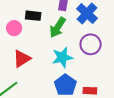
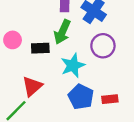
black rectangle: (33, 16) -> (40, 48), moved
red triangle: (22, 59) -> (32, 86), moved

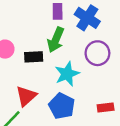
blue pentagon: (81, 97) -> (62, 106), moved

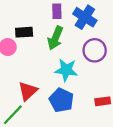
black rectangle: (34, 57) -> (24, 32), moved
cyan star: (67, 74) -> (66, 70), turned 30

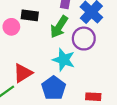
purple circle: (95, 50) -> (84, 39), moved

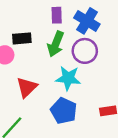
red triangle: (23, 73) -> (27, 87), moved

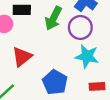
cyan star: (68, 78) -> (87, 56), moved

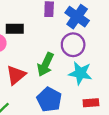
green arrow: (53, 18) -> (46, 64), moved

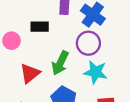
black rectangle: (15, 29) -> (40, 27), moved

